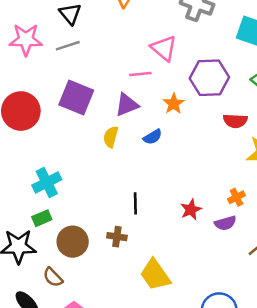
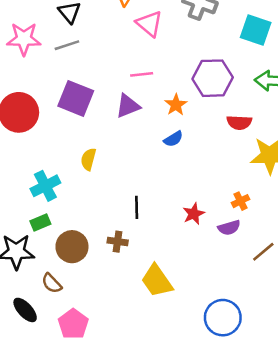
pink triangle: (164, 48) -> (149, 24), moved
yellow semicircle: (111, 137) -> (88, 159), moved
blue semicircle: (153, 137) -> (173, 139), moved

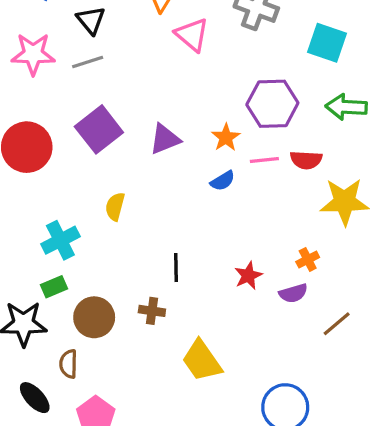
pink line: (142, 74) -> (264, 160), moved
purple square: (76, 98) -> (99, 129), turned 30
brown semicircle: (52, 283) -> (68, 364), turned 45

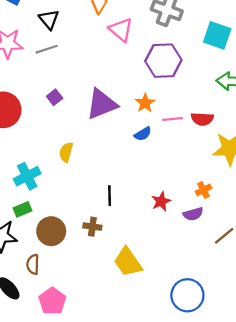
purple hexagon: (272, 104) -> (163, 61), moved
purple square: (99, 129) -> (55, 97), size x0.5
purple triangle: (165, 139) -> (102, 104), size x1.4

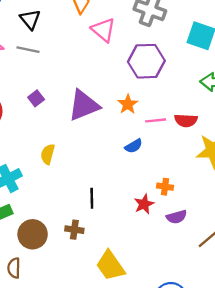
gray line: (47, 49) -> (28, 50), turned 30
blue semicircle: (143, 134) -> (134, 146), moved
orange cross: (203, 190) -> (165, 187), moved, turned 35

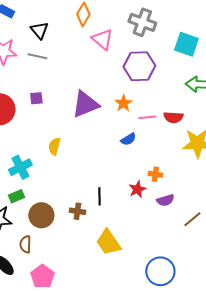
purple square: (36, 98) -> (36, 98), moved, turned 32
black line: (92, 198) -> (99, 196), moved

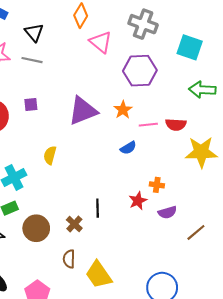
brown cross: (77, 211) -> (74, 224), turned 35
yellow trapezoid: (108, 242) -> (99, 275), moved
brown semicircle: (25, 244) -> (69, 259), moved

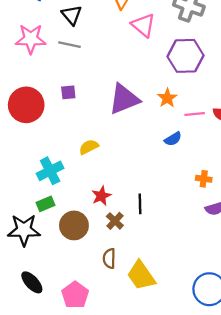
yellow semicircle: (50, 155) -> (89, 147), turned 48
red star: (138, 201) -> (101, 196), moved

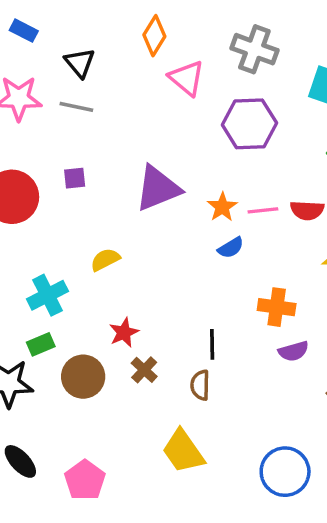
orange star: (167, 98) -> (222, 207), moved
orange cross: (204, 179) -> (277, 307), size x1.5
black line: (140, 204) -> (212, 344), moved
brown semicircle: (109, 258) -> (200, 385), moved

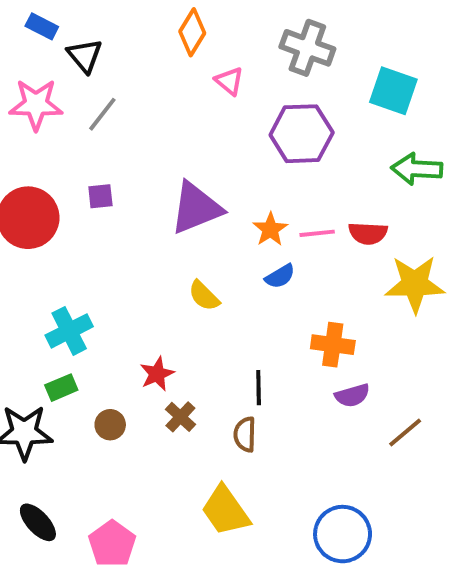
black triangle: (80, 63) -> (85, 56), moved
pink triangle: (187, 78) -> (229, 81), size x0.7
gray line: (76, 107) -> (102, 114), turned -64
yellow semicircle: (105, 260) -> (204, 296), moved, turned -108
brown circle: (83, 377) -> (110, 425), size x0.6

